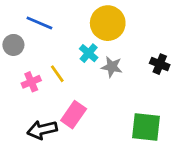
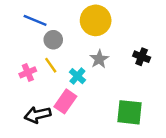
gray circle: (13, 45) -> (53, 40), moved
cyan cross: (89, 53) -> (77, 76), moved
gray star: (112, 67) -> (99, 59), turned 30

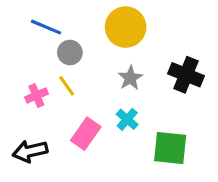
black cross: (142, 57) -> (186, 75), size x1.5
cyan cross: (77, 76) -> (127, 119), moved
black arrow: (38, 115) -> (30, 151), moved

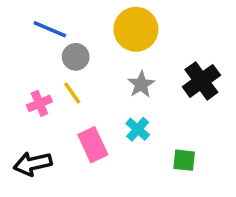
black cross: (186, 75) -> (201, 81), turned 32
pink rectangle: (86, 134) -> (93, 145), turned -60
green square: (170, 148) -> (184, 160), size x0.6

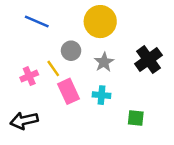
gray circle: (76, 57) -> (71, 51), moved
cyan cross: (138, 129) -> (101, 95), turned -36
pink rectangle: (93, 145) -> (68, 91), moved

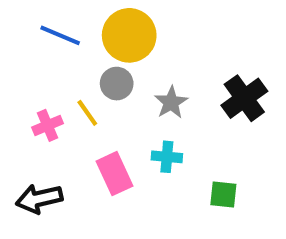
yellow circle: (100, 22) -> (129, 35), moved
pink rectangle: (68, 91) -> (115, 174), moved

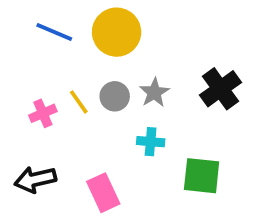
gray circle: (117, 84) -> (115, 96), moved
pink rectangle: (115, 174) -> (103, 193), moved
green square: (223, 195) -> (202, 176), size x1.5

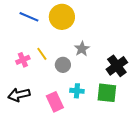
black cross: (220, 89) -> (117, 66), moved
gray circle: (115, 96) -> (63, 65), moved
cyan cross: (151, 142) -> (77, 91), moved

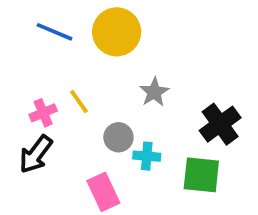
gray circle: (63, 65) -> (118, 137), moved
cyan cross: (77, 91) -> (147, 156), moved
black arrow: (19, 95) -> (36, 154), moved, turned -40

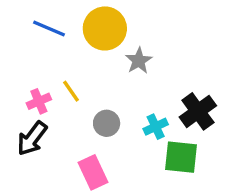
gray star: (154, 92) -> (139, 61), moved
cyan cross: (147, 156) -> (156, 127), moved, turned -30

